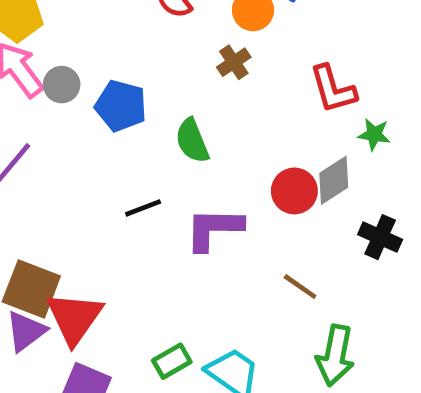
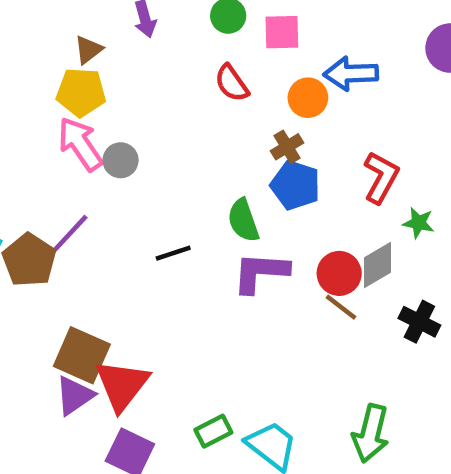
red L-shape: (333, 89) -> (381, 177), turned -138
blue pentagon: (121, 106) -> (295, 185), moved
black line: (143, 208) -> (173, 253), moved
purple L-shape: (214, 229) -> (261, 272), moved
brown line: (300, 287) -> (341, 307), moved

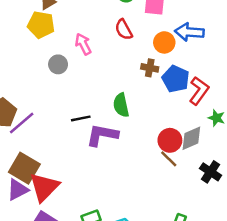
pink arrow: (80, 144) -> (83, 44), moved, size x0.7
brown cross: (287, 147) -> (150, 68), turned 35
blue pentagon: (295, 185) -> (176, 79), moved
purple line: (68, 236) -> (22, 123), moved
purple L-shape: (261, 272) -> (102, 135), moved

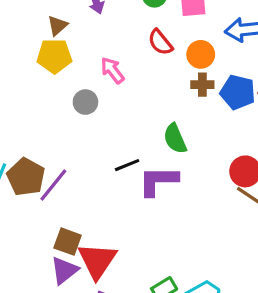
orange circle: (164, 42) -> (201, 54), moved
brown square: (24, 168) -> (68, 242), size x0.7

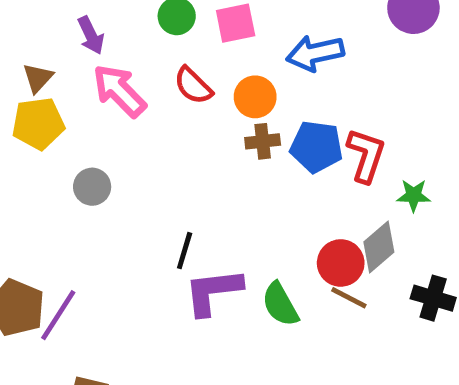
pink arrow: (112, 70) -> (119, 91), moved, size x1.4
green semicircle: (175, 139) -> (280, 304), moved
black line: (127, 165) -> (185, 251), moved, turned -45

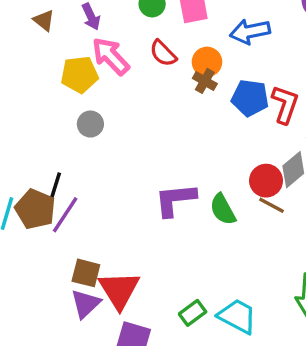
brown triangle: (38, 78) -> (44, 20), moved, turned -35
yellow pentagon: (38, 124) -> (79, 75), moved
brown cross: (263, 141) -> (205, 81), moved, turned 35
black line: (185, 251) -> (56, 186), moved

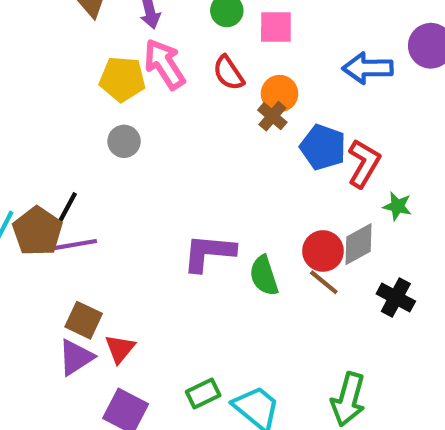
blue arrow: (250, 31) -> (368, 68), moved
purple line: (65, 215) -> (72, 245), turned 36
red triangle: (119, 290) -> (120, 349), size x0.6

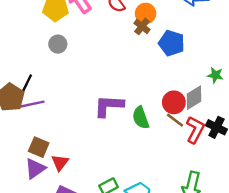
red L-shape: (364, 163) -> (195, 130), moved

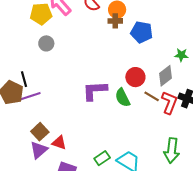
brown cross: (142, 26) -> (115, 21), turned -32
black line: (27, 83) -> (24, 79), turned -35
red circle: (174, 102) -> (135, 77), moved
brown square: (39, 147) -> (40, 132), turned 30
red triangle: (60, 163) -> (59, 143), turned -42

